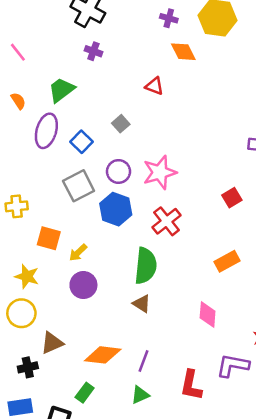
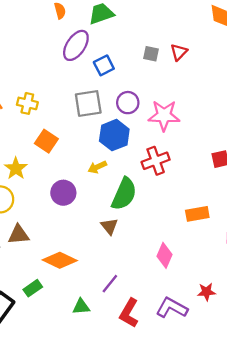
red triangle: (154, 86) -> (179, 52), moved, turned 36
gray square: (121, 124) -> (151, 54), moved, turned 35
yellow arrow: (78, 253) -> (97, 167), moved
purple line: (143, 361) -> (110, 284), moved

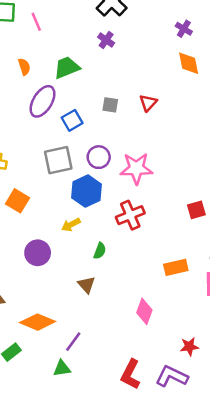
gray square: (151, 54) -> (110, 105), moved
green semicircle: (124, 194) -> (100, 251), size x0.5
purple line: (110, 284) -> (73, 342), moved
purple L-shape: (172, 308) -> (172, 376), moved
red L-shape: (129, 313) -> (131, 374), moved

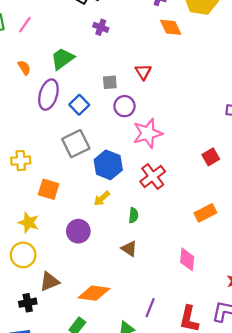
pink line: (36, 22) -> (25, 25), turned 72
purple cross: (106, 40) -> (101, 27), moved
purple circle: (99, 157) -> (125, 106), moved
purple line: (73, 342) -> (150, 308), moved

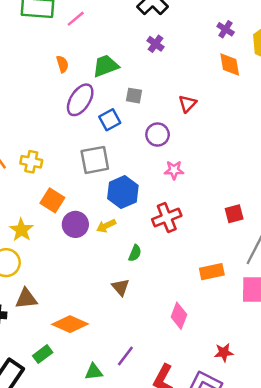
gray square: (110, 82) -> (134, 96), moved
pink star: (148, 133) -> (174, 170), size x0.6
purple circle: (78, 231) -> (75, 224), moved

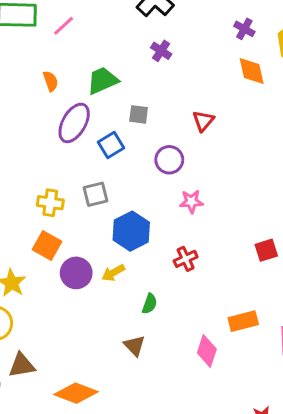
gray square: (95, 160) -> (95, 194), size x0.7
yellow cross: (31, 162) -> (50, 203), moved
red cross: (167, 218) -> (186, 259), size x0.7
pink diamond: (179, 316) -> (207, 351), moved

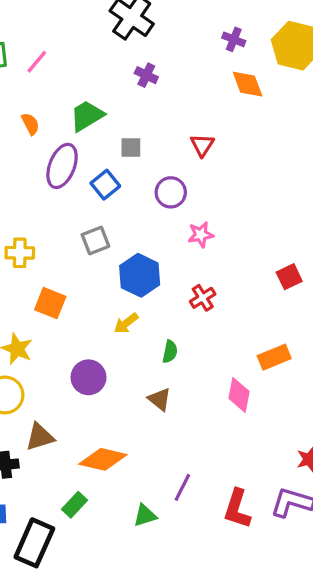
yellow cross: (50, 203) -> (20, 253), moved
purple circle: (76, 273) -> (88, 377), moved

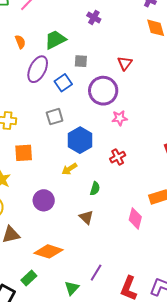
purple circle: (171, 192) -> (103, 91), size x1.5
orange square: (50, 303) -> (24, 153), turned -30
green triangle: (145, 516) -> (72, 288), turned -35

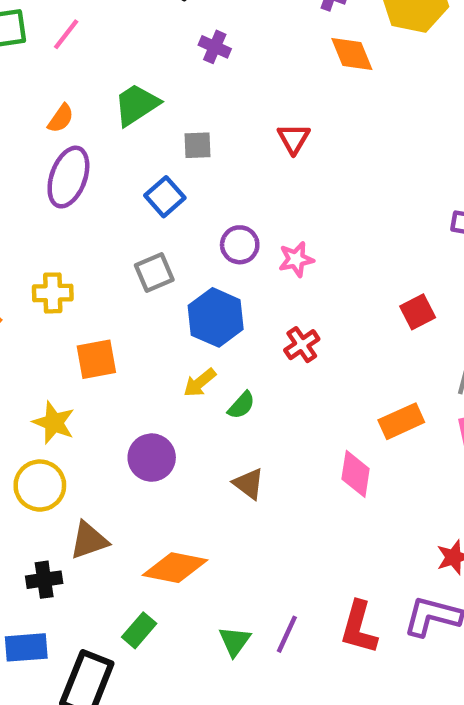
orange semicircle: (20, 42) -> (61, 118), turned 64
purple ellipse: (38, 69) -> (68, 177), moved
purple circle: (103, 91) -> (240, 245), moved, size x0.6
green semicircle: (95, 189) -> (241, 405), moved, turned 32
purple line: (96, 273) -> (287, 634), moved

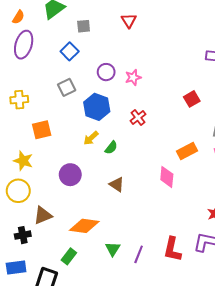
green triangle: (235, 641) -> (113, 249), moved

